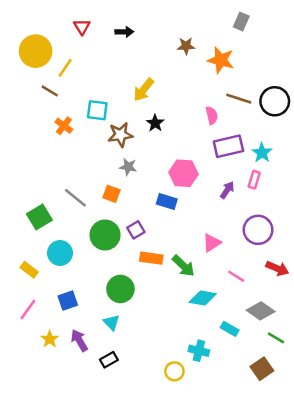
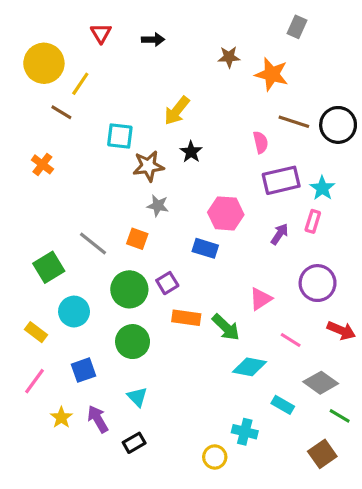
orange cross: (64, 126) -> (42, 164), moved
green circle: (120, 289) -> (133, 342), moved

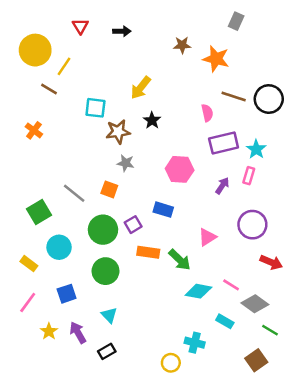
blue rectangle: (205, 248) -> (163, 210), moved
pink line: (291, 340) -> (231, 285), moved

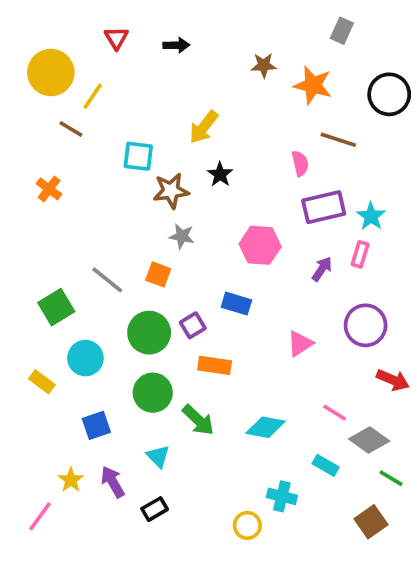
black circle: (269, 99) -> (389, 94), moved
green arrow: (180, 260) -> (198, 420), moved
cyan diamond: (198, 291) -> (266, 427), moved
pink line: (28, 302) -> (40, 516), moved

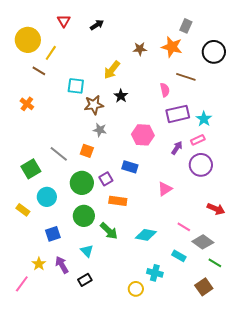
gray rectangle: (342, 31) -> (186, 26), moved
black arrow: (176, 45) -> (97, 25), turned -32
brown star: (264, 65) -> (140, 49), moved
pink rectangle: (360, 254) -> (198, 140), turned 48
purple circle: (366, 325) -> (201, 165), moved

